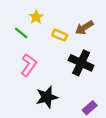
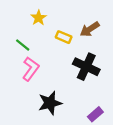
green line: (21, 33) -> (23, 45), moved

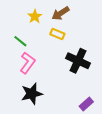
brown arrow: (90, 29) -> (61, 13), moved
black star: (50, 103) -> (32, 94), moved

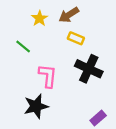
yellow rectangle: (57, 34) -> (76, 38), moved
pink L-shape: (28, 63) -> (48, 76), moved, turned -30

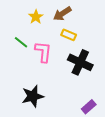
pink L-shape: (48, 76) -> (43, 52), moved

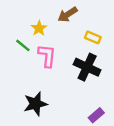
yellow star: (36, 17) -> (39, 28), moved
yellow rectangle: (69, 35) -> (93, 37), moved

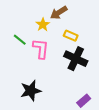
yellow star: (39, 28) -> (43, 25), moved
yellow rectangle: (93, 37) -> (71, 36), moved

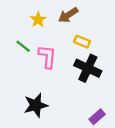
yellow star: (43, 25) -> (38, 20), moved

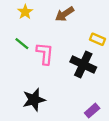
yellow star: (38, 20) -> (25, 12), moved
yellow rectangle: (82, 42) -> (98, 39), moved

